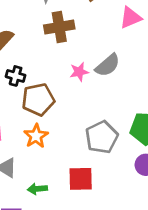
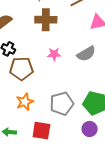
gray semicircle: (108, 65) -> (86, 54), moved
orange star: (36, 136) -> (25, 102), moved

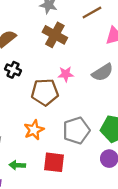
brown cross: (46, 20) -> (55, 35), turned 30
brown pentagon: (21, 69) -> (45, 92), moved

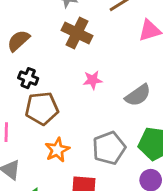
gray semicircle: (103, 72) -> (138, 95), moved
brown pentagon: (45, 92) -> (42, 108), moved

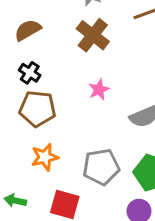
pink star: (93, 80) -> (99, 90), turned -30

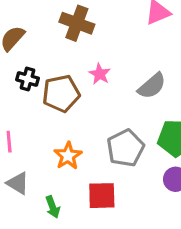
brown pentagon: (38, 109) -> (61, 93), moved
green arrow: (15, 201) -> (53, 207), turned -105

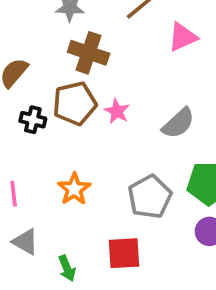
brown pentagon: (61, 93) -> (75, 103), moved
orange star: (68, 156) -> (74, 189), moved

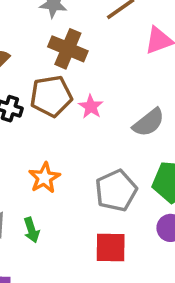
red square: (124, 253) -> (111, 247), moved
green arrow: (67, 268) -> (32, 230), moved

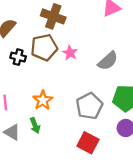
green arrow: (32, 230) -> (35, 125), moved
red square: (111, 247) -> (88, 143), turned 30

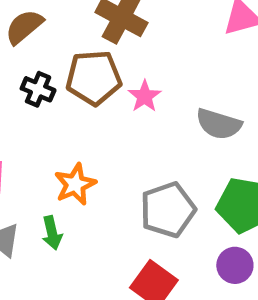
gray semicircle: (108, 61) -> (219, 124), turned 50

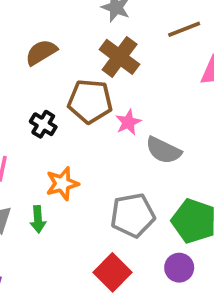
black cross: (38, 89) -> (43, 124), moved
gray semicircle: (219, 124) -> (163, 150), moved

